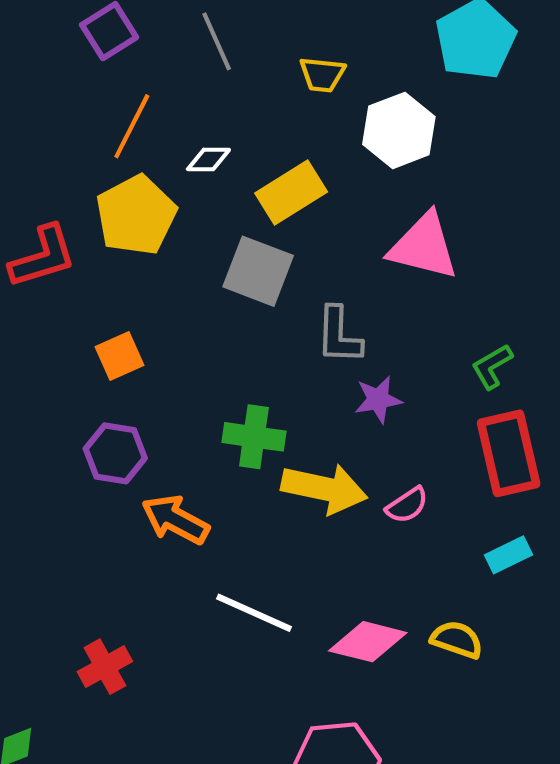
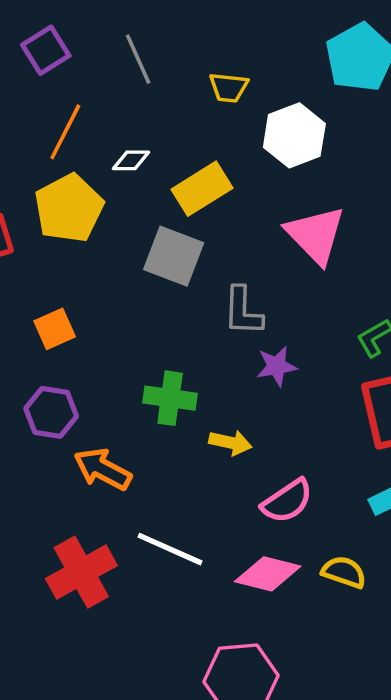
pink triangle: (424, 246) -> (316, 235), turned 32
yellow arrow: (324, 489) -> (230, 443), size x0.6
pink semicircle: (407, 505) -> (287, 501), moved, size x1.4
red cross: (105, 667) -> (81, 572), moved, size x1.5

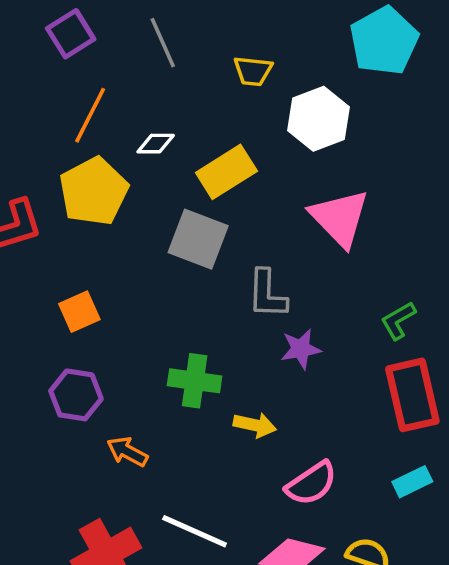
orange arrow: (103, 469) -> (127, 452), size x0.7

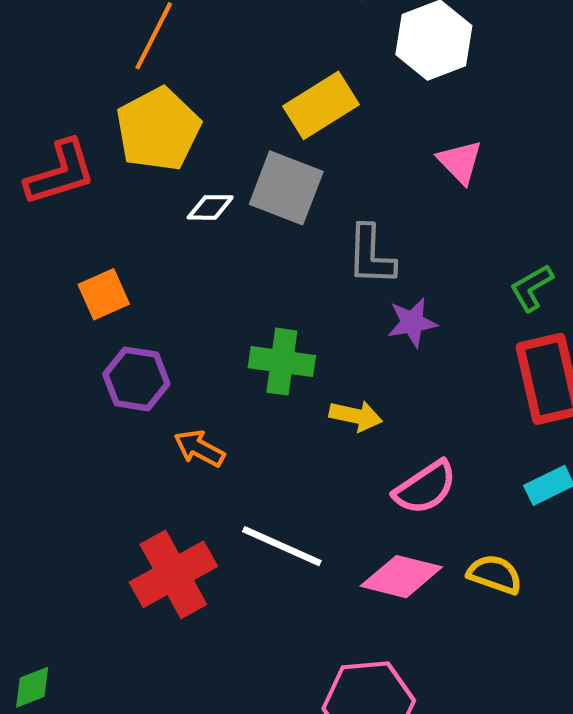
white diamond: (156, 144) -> (210, 207), moved
pink triangle: (340, 218) -> (460, 162), size x0.6
orange square: (79, 312) -> (104, 294), moved

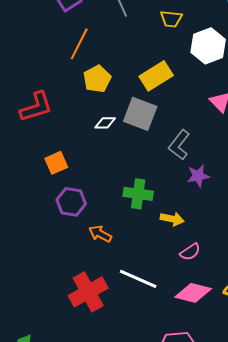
yellow pentagon: (158, 129) -> (97, 79), moved, size x0.7
gray L-shape: (371, 255) -> (179, 145), turned 36
pink semicircle: (425, 487) -> (190, 252), moved, size x0.7

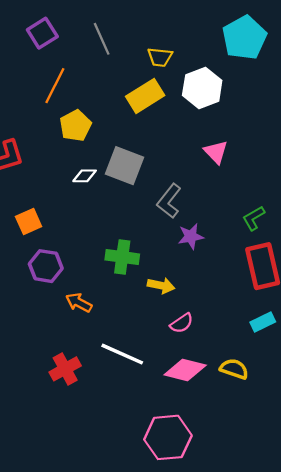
yellow rectangle: (156, 76) -> (145, 96), moved
red cross: (88, 292) -> (65, 369), size x0.7

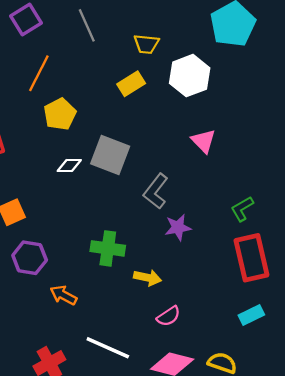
yellow rectangle: (145, 96) -> (131, 84), size x0.7

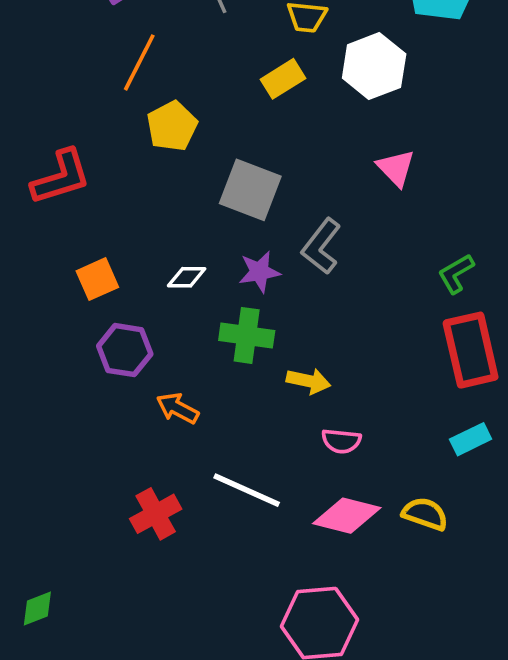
white diamond: (69, 166) -> (187, 277), moved
purple star: (178, 227) -> (259, 272), moved
pink semicircle: (169, 316) -> (341, 441), turned 40

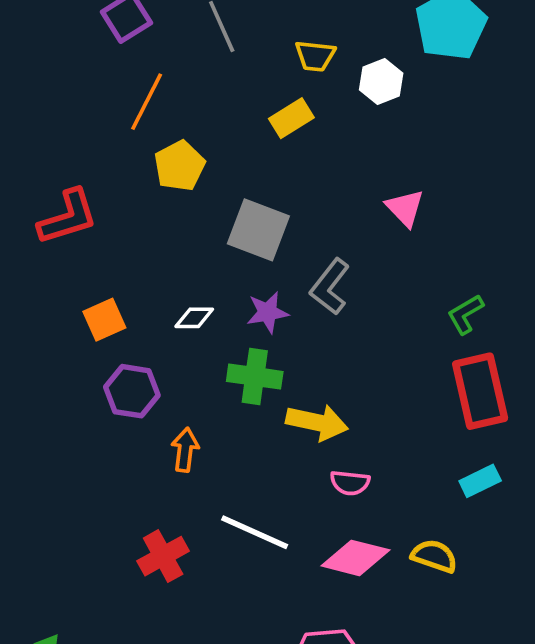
white hexagon: (374, 66) -> (381, 81), moved, size x0.7
yellow arrow: (309, 381) -> (317, 422), size x1.4
orange arrow: (177, 408) -> (185, 450), turned 69

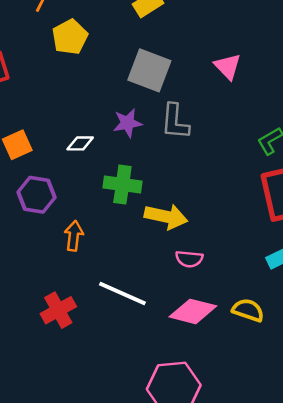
gray square: (258, 230) -> (149, 70), moved
gray L-shape: (330, 287) -> (175, 122), turned -33
purple star: (268, 312) -> (128, 123), moved

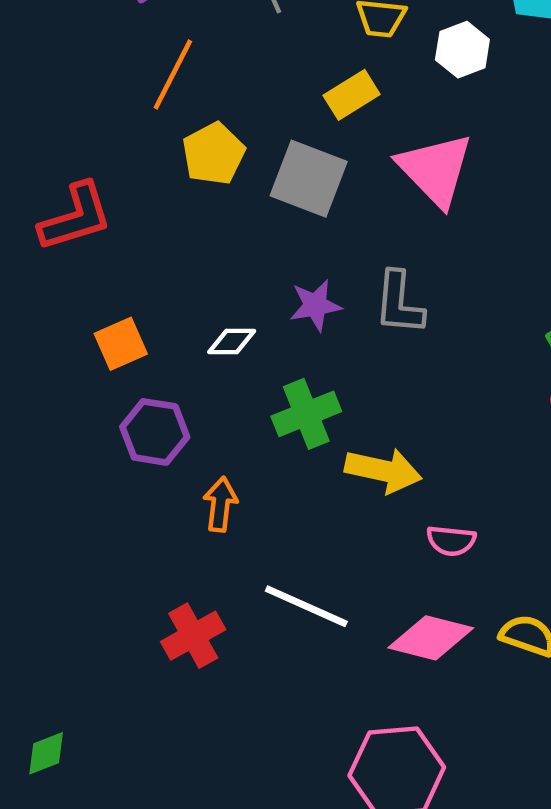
pink triangle: (228, 67) -> (435, 170), moved, size x1.6
gray square: (149, 70) -> (309, 179), moved
green cross: (122, 184) -> (306, 414), turned -30
pink semicircle: (189, 259) -> (451, 541), moved

